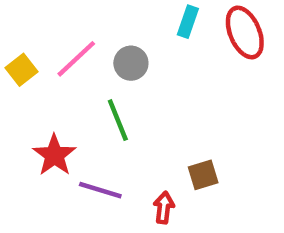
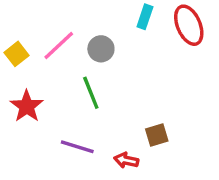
red star: (54, 155) -> (27, 106), moved
red arrow: (164, 208) -> (126, 160), turned -85

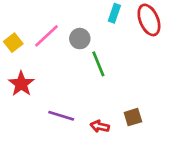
green line: (91, 93) -> (98, 64), moved
brown square: (157, 135) -> (133, 117), moved

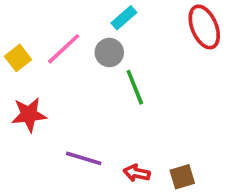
cyan rectangle: (114, 13) -> (124, 18), moved, turned 30
red star: (21, 84) -> (29, 115), turned 30
brown square: (133, 117) -> (182, 177), moved

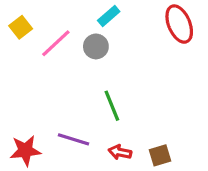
yellow square: (18, 58) -> (21, 27), moved
green line: (135, 87) -> (112, 106), moved
red star: (29, 115) -> (25, 151), moved

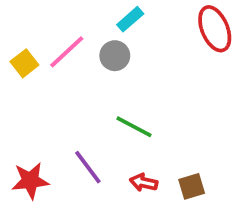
yellow square: (21, 27) -> (24, 63), moved
green line: (112, 106) -> (134, 127), turned -40
purple line: (73, 139) -> (88, 167), turned 36

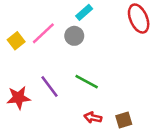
purple line: (88, 167) -> (50, 87), moved
red star: (30, 181) -> (19, 98), moved

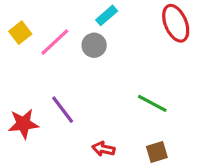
yellow square: (16, 41) -> (20, 33), moved
green line: (87, 82) -> (152, 103), moved
red arrow: (93, 118) -> (103, 149), moved

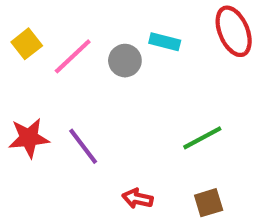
cyan rectangle: (107, 15) -> (165, 42), moved, turned 55
green line: (152, 103) -> (202, 138), turned -56
red star: (23, 124) -> (29, 138), moved

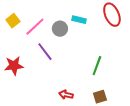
green line: (202, 138) -> (97, 66), turned -42
purple line: (83, 146) -> (45, 52), moved

